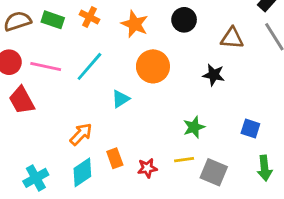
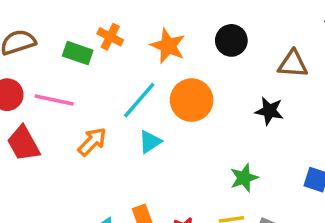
green rectangle: (53, 20) -> (78, 53), moved
cyan line: (89, 66) -> (139, 100), moved
orange arrow: (81, 134) -> (92, 142), moved

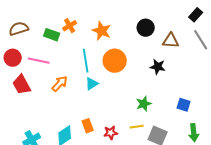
orange cross: (110, 37) -> (70, 26), turned 32
black circle: (231, 40) -> (146, 28), moved
cyan line: (139, 100) -> (86, 61), turned -50

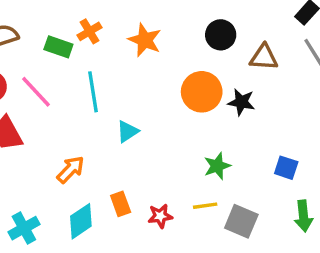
pink line: (39, 61) -> (36, 92), turned 35
cyan line: (86, 61) -> (93, 92), moved
orange circle: (115, 61) -> (202, 92), moved
orange arrow: (60, 84) -> (71, 169), moved

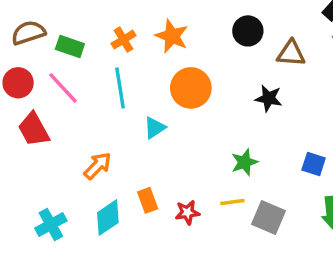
orange cross: (90, 31) -> (123, 40), moved
green rectangle: (58, 47) -> (70, 46), moved
orange circle: (202, 92) -> (191, 88), moved

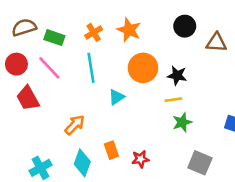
black star: (269, 98) -> (177, 75), moved
yellow line: (232, 202) -> (173, 100), moved
cyan diamond: (108, 218) -> (82, 163), turned -36

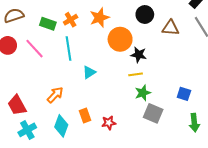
orange star: (129, 30) -> (99, 18), turned 30
green rectangle: (54, 38) -> (48, 24), moved
orange circle: (143, 68) -> (120, 39), moved
red trapezoid: (28, 98) -> (17, 105), moved
gray square: (200, 163) -> (153, 113), moved

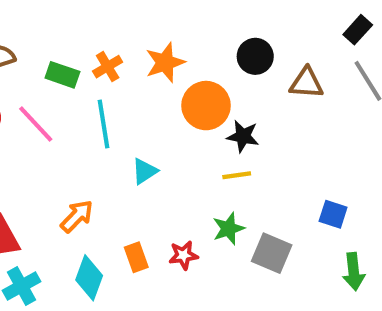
green star: (143, 93) -> (229, 229), moved
red star: (109, 123) -> (183, 255), moved

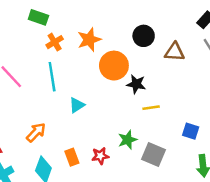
green rectangle: (62, 75) -> (38, 17), moved
yellow line: (237, 175) -> (151, 108), moved

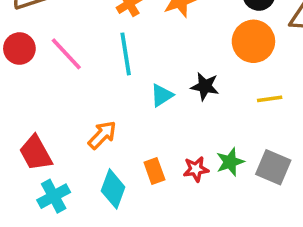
orange circle: (114, 66) -> (253, 41), moved
black star: (136, 84) -> (205, 86), moved
green star: (128, 140) -> (230, 162), moved

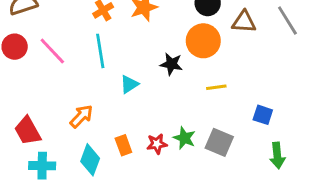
black star: (205, 86) -> (171, 64), moved
green star: (230, 162) -> (184, 138), turned -30
cyan cross: (54, 196) -> (42, 166), turned 30

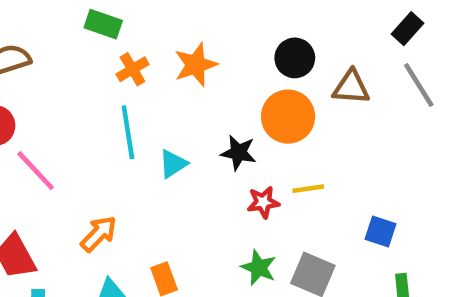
pink line: (52, 51) -> (36, 171), moved
cyan triangle: (129, 84) -> (173, 164), moved
red star: (157, 144) -> (263, 202), moved

